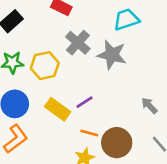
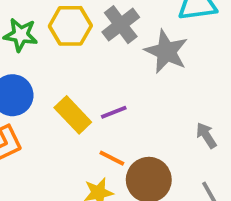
yellow hexagon: (45, 66) -> (70, 26), moved

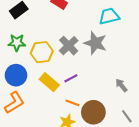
gray cross: (121, 25) -> (69, 46), moved
yellow hexagon: (70, 26) -> (42, 52), moved

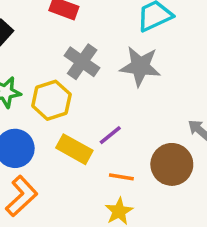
gray cross: (69, 46) -> (82, 62), moved
brown circle: (93, 112) -> (172, 164), moved

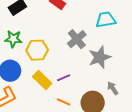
gray cross: (82, 62) -> (77, 39), moved
gray star: (140, 66) -> (100, 57), moved, turned 30

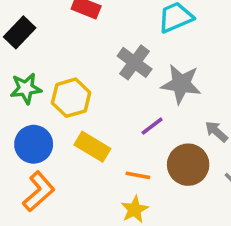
gray star: (100, 57) -> (181, 84), turned -30
purple line: (64, 78) -> (152, 126), moved

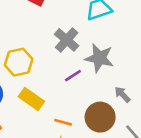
purple line: (152, 126) -> (73, 76), moved

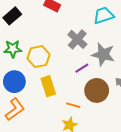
yellow rectangle: (31, 99) -> (48, 86), turned 36
brown circle: (100, 117) -> (97, 90), moved

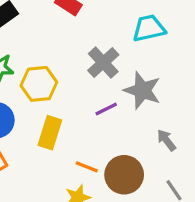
yellow rectangle: (48, 86) -> (50, 133), turned 30
brown circle: (97, 90) -> (124, 175), moved

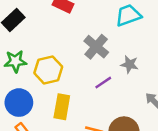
gray star: (142, 90) -> (129, 64), size x0.6

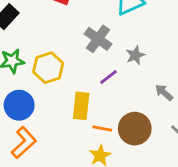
gray star: (129, 64) -> (135, 55), turned -30
yellow rectangle: (62, 107) -> (81, 106), moved

